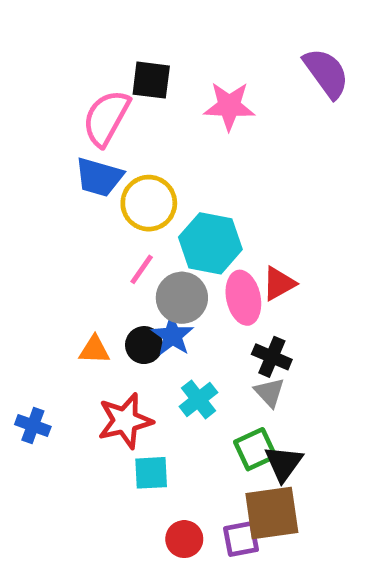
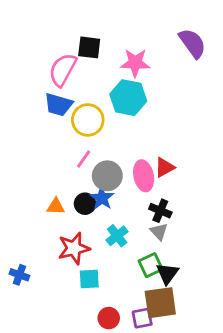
cyan hexagon: (210, 243) -> (128, 98), moved
blue cross: (33, 425) -> (19, 275), moved

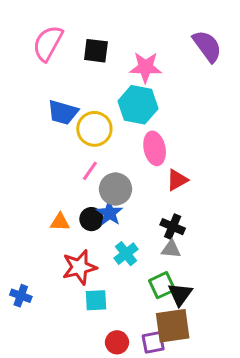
pink semicircle: (63, 70) -> (48, 43), moved
pink ellipse: (144, 176) -> (155, 148), moved
gray triangle: (159, 232) -> (171, 249), turned -42

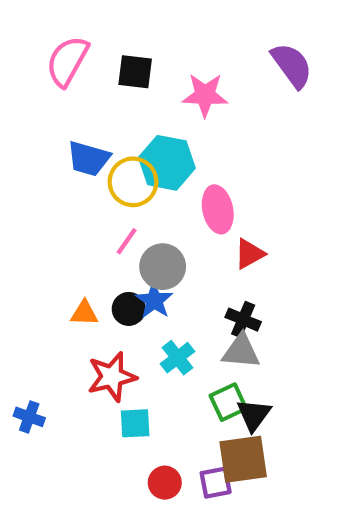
cyan hexagon: (138, 105) -> (167, 163), moved
gray triangle: (171, 249) -> (241, 351), size x1.4

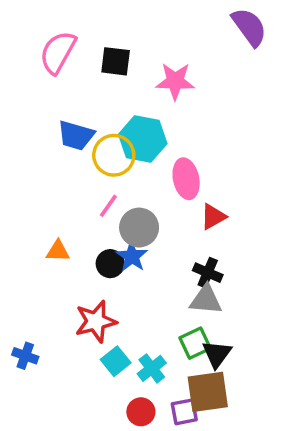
purple semicircle: (292, 65) -> (249, 27), moved
orange triangle: (84, 313) -> (58, 251), moved
cyan cross: (177, 358) -> (152, 368), moved
cyan square: (135, 423) -> (116, 361), turned -36

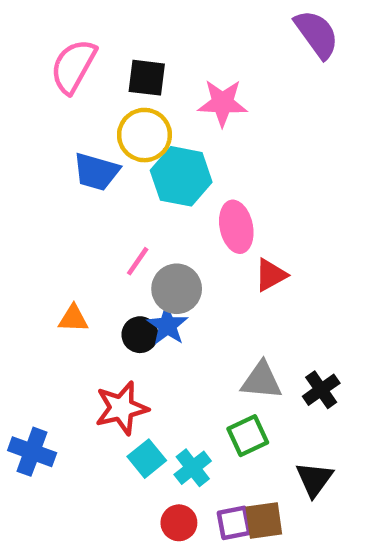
yellow circle: (114, 155) -> (144, 135), moved
black cross: (208, 273) -> (321, 390), moved, turned 32
black triangle: (217, 354) -> (314, 479), moved
blue cross: (25, 356) -> (32, 452), size x1.4
brown square: (208, 392) -> (264, 521), moved, size x0.7

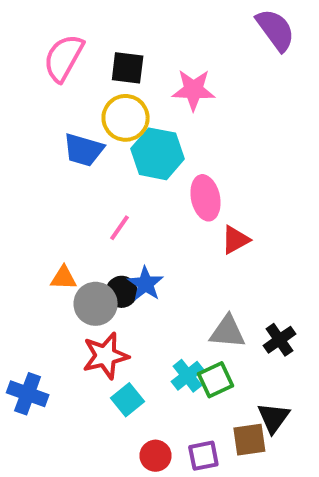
gray circle: (177, 289) -> (96, 304), moved
cyan cross: (193, 468) -> (187, 376), moved
brown square: (264, 521) -> (249, 440), moved

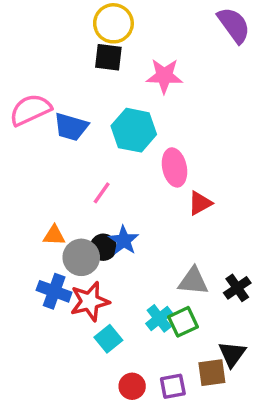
pink semicircle: (64, 58) -> (30, 110), moved, turned 36
yellow circle: (126, 118) -> (113, 23), moved
blue cross: (28, 394) -> (54, 291), moved

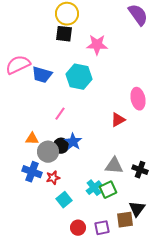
pink ellipse: (175, 167) -> (138, 99), moved
black cross: (237, 288) -> (140, 170), turned -35
red star: (90, 301) -> (53, 178), size x0.6

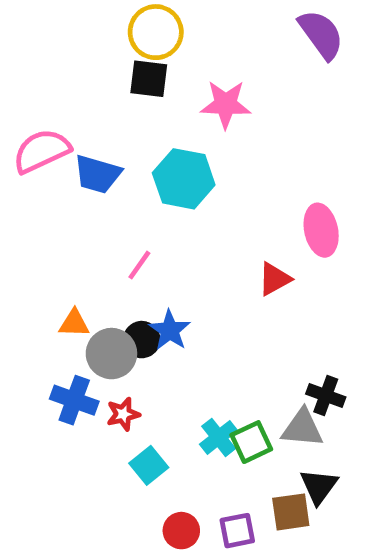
gray triangle: (114, 166) -> (302, 428), moved

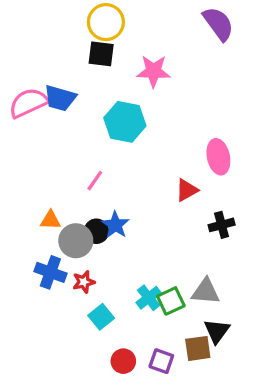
blue trapezoid: (97, 174) -> (60, 98), moved
black cross: (326, 395) -> (222, 225), moved, turned -35
purple square: (237, 531) -> (161, 361), turned 30

